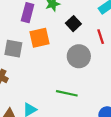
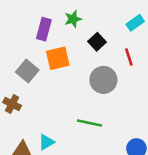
gray square: (13, 49) -> (27, 71), turned 30

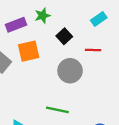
purple rectangle: (44, 29) -> (16, 25), turned 54
red line: (129, 57) -> (93, 50), turned -70

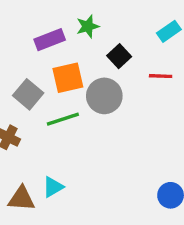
gray circle: (70, 71) -> (104, 96), moved
green line: (57, 110) -> (63, 119), moved, turned -30

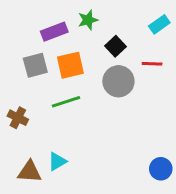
gray square: (28, 94) -> (35, 65), moved, turned 35
gray circle: (104, 96) -> (118, 81), moved

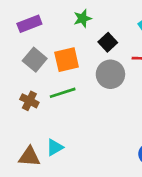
purple rectangle: (54, 32) -> (29, 24), moved
gray square: (35, 65) -> (35, 60), turned -35
brown cross: (18, 118) -> (29, 101), moved

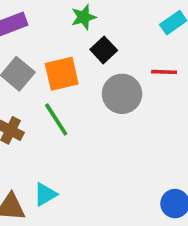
black square: (108, 42) -> (104, 50), moved
green line: (63, 93) -> (56, 119), turned 75

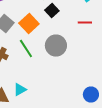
orange square: (62, 74) -> (29, 24), turned -30
gray circle: (122, 94) -> (56, 46), moved

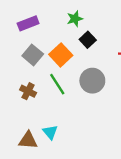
cyan triangle: (20, 90) -> (50, 132), turned -40

